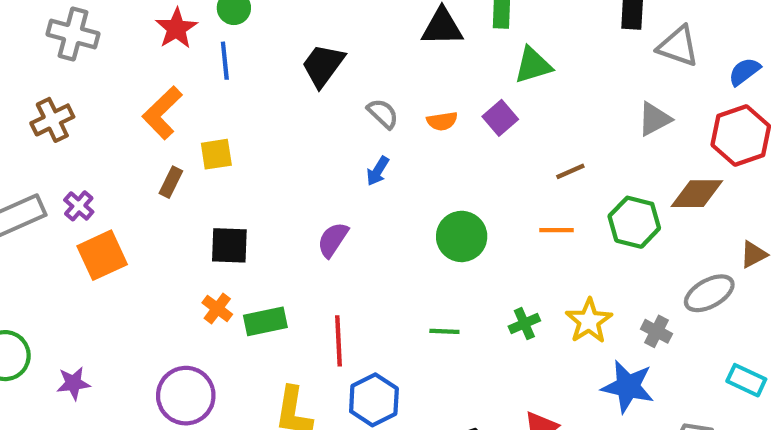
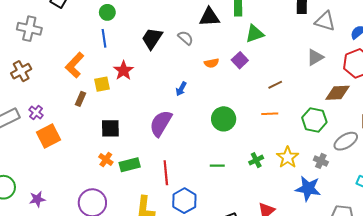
red star: (176, 28) -> (123, 71), moved
gray semicircle: (383, 114) -> (186, 38), moved
green hexagon: (634, 222) -> (314, 120), moved
purple semicircle: (333, 240) -> (161, 123), size x1.5

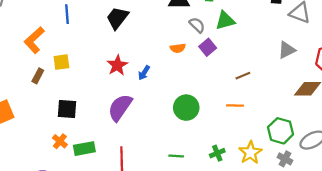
gray semicircle: (186, 38) -> (197, 25), moved
red star: (123, 71) -> (117, 65), moved
green hexagon: (314, 120) -> (281, 131), moved

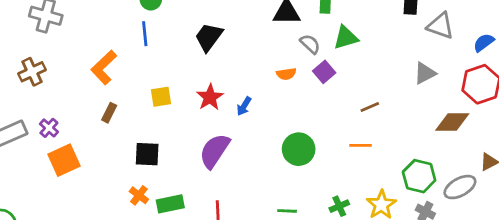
yellow square: (61, 62) -> (161, 97), moved

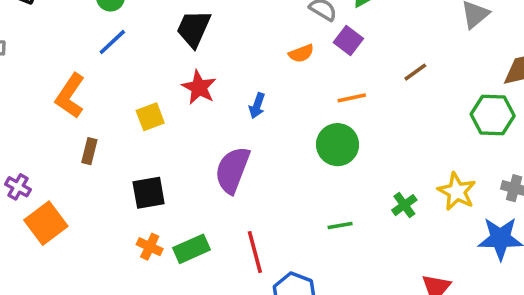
blue line: (145, 34) -> (112, 42), turned 65
red star: (210, 97) -> (199, 87), moved
orange line: (360, 145) -> (352, 98), moved
green hexagon: (419, 176) -> (493, 115), moved

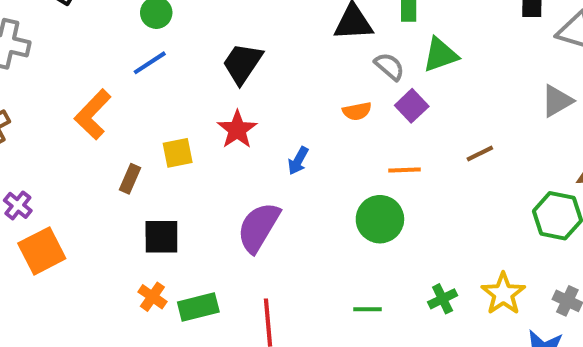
brown rectangle: (89, 151) -> (130, 179), moved

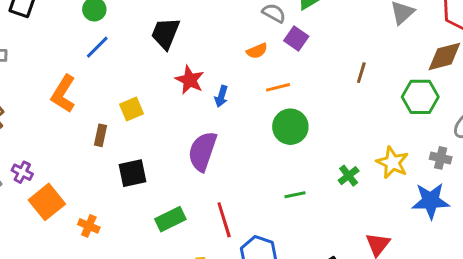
red star: (237, 130) -> (190, 80), moved
brown line: (480, 154) -> (361, 73), moved, turned -35
orange line: (404, 170) -> (278, 87), moved
orange cross: (152, 297) -> (89, 226), moved

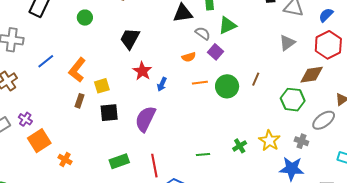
blue line: (97, 47) -> (46, 61), moved
orange L-shape: (63, 94) -> (77, 70), moved
green circle: (290, 127) -> (227, 86), moved
black square: (133, 173) -> (109, 113), moved

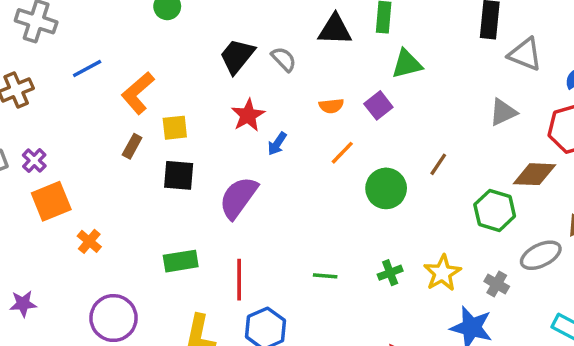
gray semicircle: (203, 33) -> (284, 59), moved
orange line: (200, 83) -> (342, 153), turned -49
green circle: (227, 86) -> (386, 188), moved

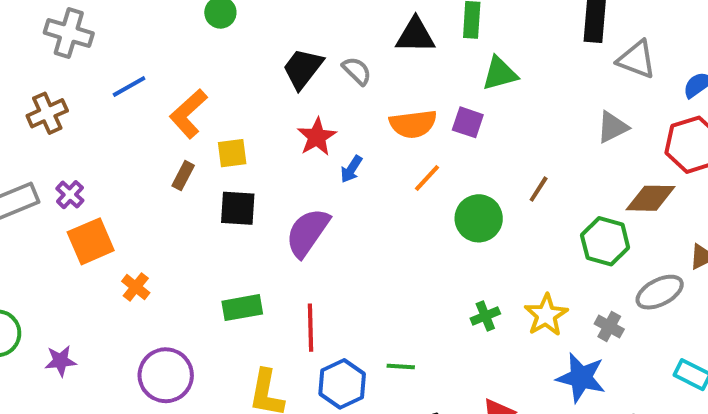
purple square: (378, 105) -> (468, 122), turned -32
orange semicircle: (331, 106) -> (413, 124), size x1.6
green line: (325, 276) -> (401, 367), moved

